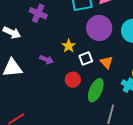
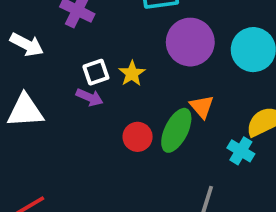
white square: (86, 58) -> (96, 72), moved
green ellipse: (96, 90) -> (176, 130), moved

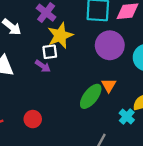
yellow star: (132, 73) -> (60, 35), moved, size x1.6
red circle: (138, 137) -> (33, 119), moved

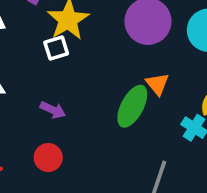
purple arrow: (43, 66) -> (53, 110), moved

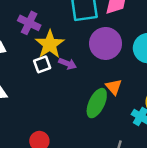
purple arrow: (53, 110) -> (67, 64), moved

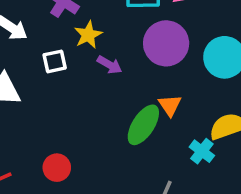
yellow star: (50, 44) -> (88, 35), size x0.7
white square: (42, 64) -> (55, 61), moved

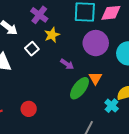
white square: (55, 61) -> (32, 49), turned -32
purple arrow: (110, 65) -> (67, 64), moved

